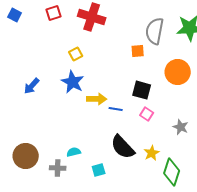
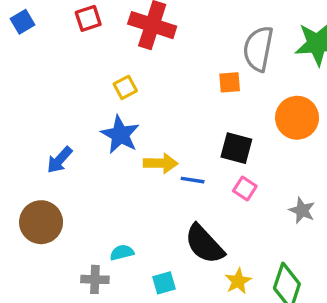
blue square: (15, 15) -> (22, 22), turned 32
blue arrow: (32, 86) -> (60, 160), moved
yellow star: (152, 153) -> (238, 281), moved
brown circle: (26, 156) -> (41, 222), moved

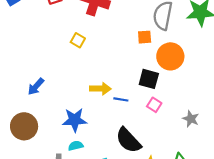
yellow square: (125, 87) -> (78, 40), turned -32
orange circle: (297, 118) -> (170, 56), moved
blue star: (120, 135) -> (75, 120), moved, turned -30

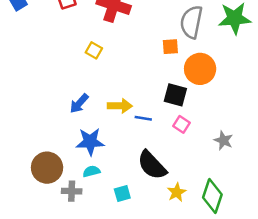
blue arrow: (36, 87) -> (79, 103), moved
brown circle: (24, 126) -> (47, 168), moved

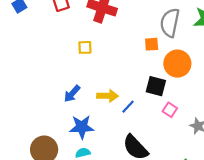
yellow square: (94, 50) -> (85, 47), turned -32
blue line: (143, 118) -> (128, 107), turned -56
pink square: (182, 124) -> (170, 110), moved

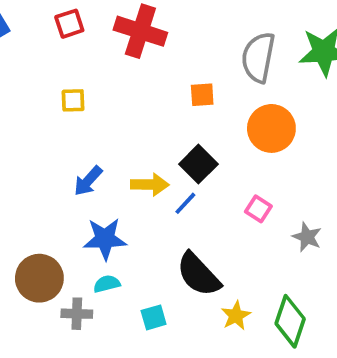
orange square: (152, 44) -> (202, 95), moved
yellow square: (85, 47) -> (73, 100), moved
black square: (156, 86) -> (198, 164), moved, turned 30

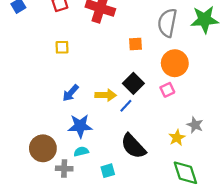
pink square: (258, 209) -> (167, 90), moved, turned 32
yellow star: (236, 316) -> (177, 138), moved
green diamond: (290, 321) -> (185, 173), turned -36

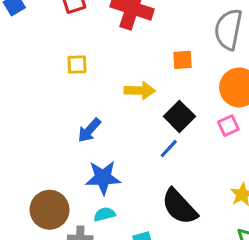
yellow arrow: (106, 95) -> (140, 90), moved

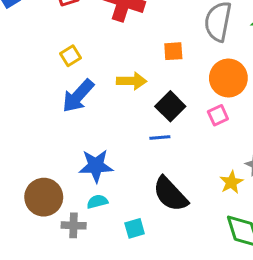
yellow square: (77, 65) -> (71, 56), turned -30
blue arrow: (89, 130) -> (78, 96), moved, size x1.4
blue line: (169, 149) -> (160, 138), turned 42

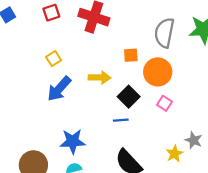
orange circle: (228, 78) -> (158, 72), moved
pink square: (218, 115) -> (164, 103), turned -32

